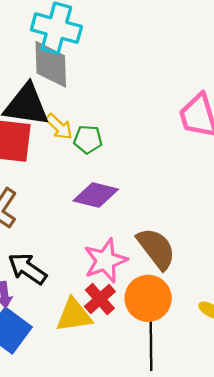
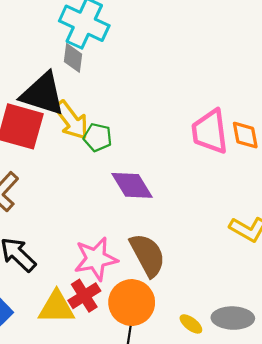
gray diamond: (51, 64) -> (73, 58), size x0.6
yellow arrow: (59, 127) -> (71, 120), size x1.4
purple diamond: (96, 195) -> (132, 185), moved, turned 36

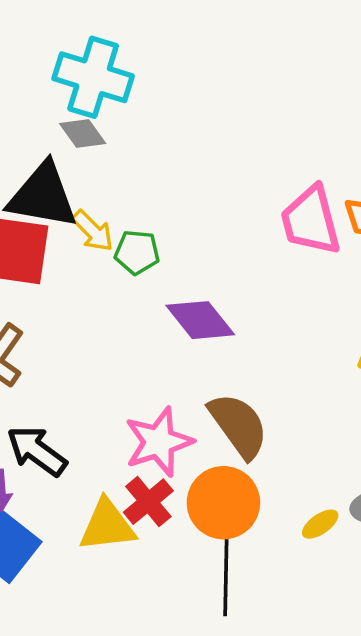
gray diamond: (73, 58) -> (83, 133), turned -36
yellow arrow: (71, 120) -> (93, 231), size x0.7
yellow ellipse: (191, 324) -> (320, 524), turned -65

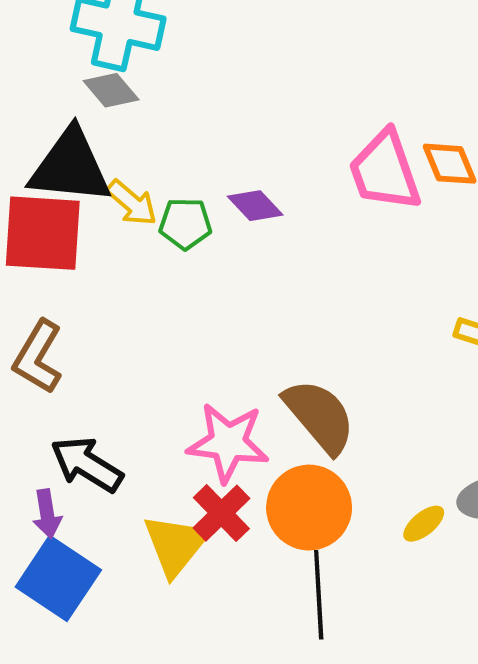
purple diamond: (200, 320) -> (255, 206), moved, size x0.7
pink star: (159, 442) -> (228, 443), turned 30
yellow triangle: (107, 526) -> (176, 545), turned -40

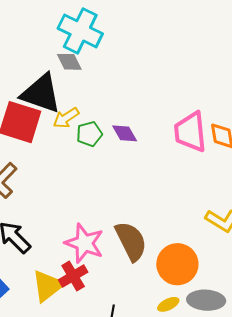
yellow arrow: (132, 203) -> (66, 118), turned 92
green pentagon: (185, 224) -> (89, 134), turned -30
orange circle: (309, 508) -> (177, 264), moved

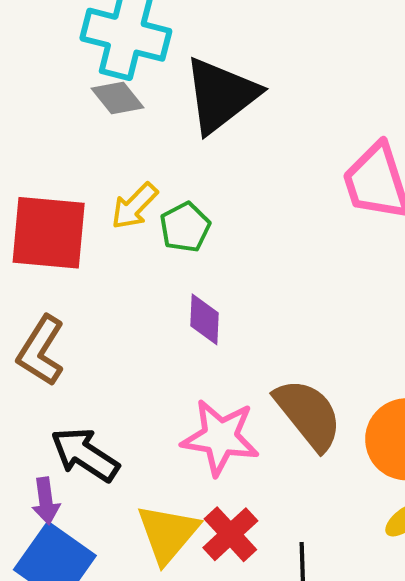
black triangle: (41, 93) -> (221, 95), moved, turned -45
purple diamond: (125, 133) -> (204, 319), moved, turned 44
red cross: (73, 276) -> (230, 534), moved

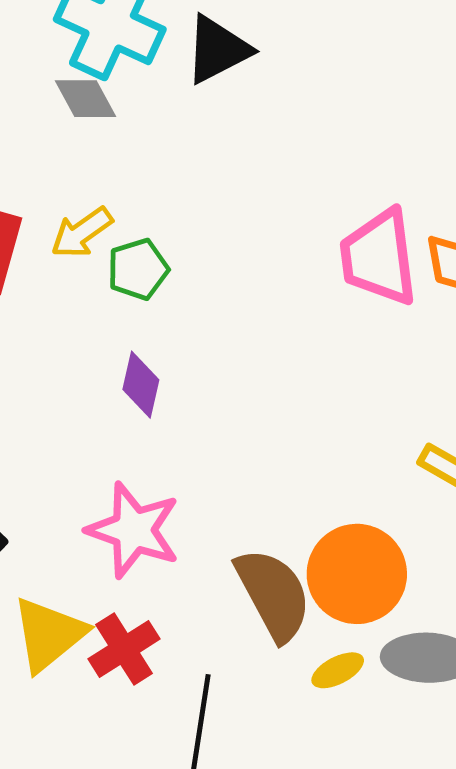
black triangle: (221, 95) -> (217, 49), moved, size x0.7
brown semicircle: (308, 414) -> (273, 594), moved

